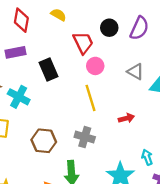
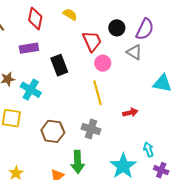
gray triangle: (135, 72) -> (134, 52), moved

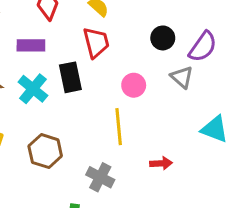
red trapezoid: (92, 41) -> (96, 42), moved
cyan cross: (31, 90) -> (33, 89), moved
brown hexagon: (53, 131) -> (45, 151), moved

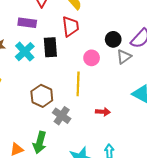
black circle: (163, 38) -> (113, 39), moved
gray triangle: (182, 77) -> (124, 57), turned 35
brown hexagon: (45, 151) -> (42, 96), moved

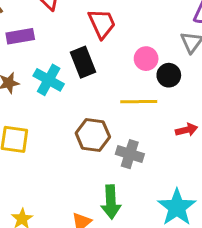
purple rectangle: (27, 23) -> (20, 36), moved
black circle: (113, 39) -> (169, 75), moved
yellow line: (78, 84) -> (139, 102), turned -75

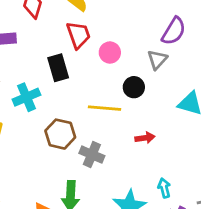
pink circle: (146, 59) -> (110, 53), moved
cyan cross: (49, 80) -> (26, 97), moved, turned 32

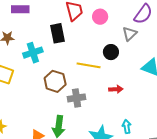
pink circle: (110, 53) -> (100, 17), moved
gray cross: (92, 155) -> (77, 98), turned -36

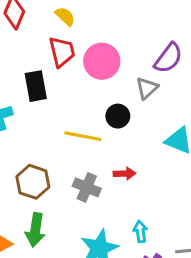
pink circle: (100, 17) -> (102, 61), size x1.5
brown hexagon: (55, 81) -> (33, 182), moved
gray cross: (77, 98) -> (87, 187), moved, turned 30

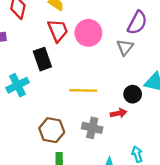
black circle: (118, 116) -> (133, 94), moved

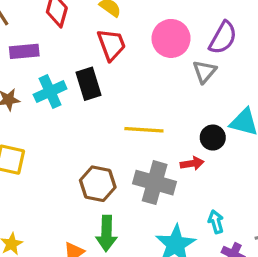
pink circle: (88, 33) -> (171, 38), moved
cyan cross: (17, 85) -> (50, 92), moved
gray cross: (92, 128) -> (155, 183), size x1.4

